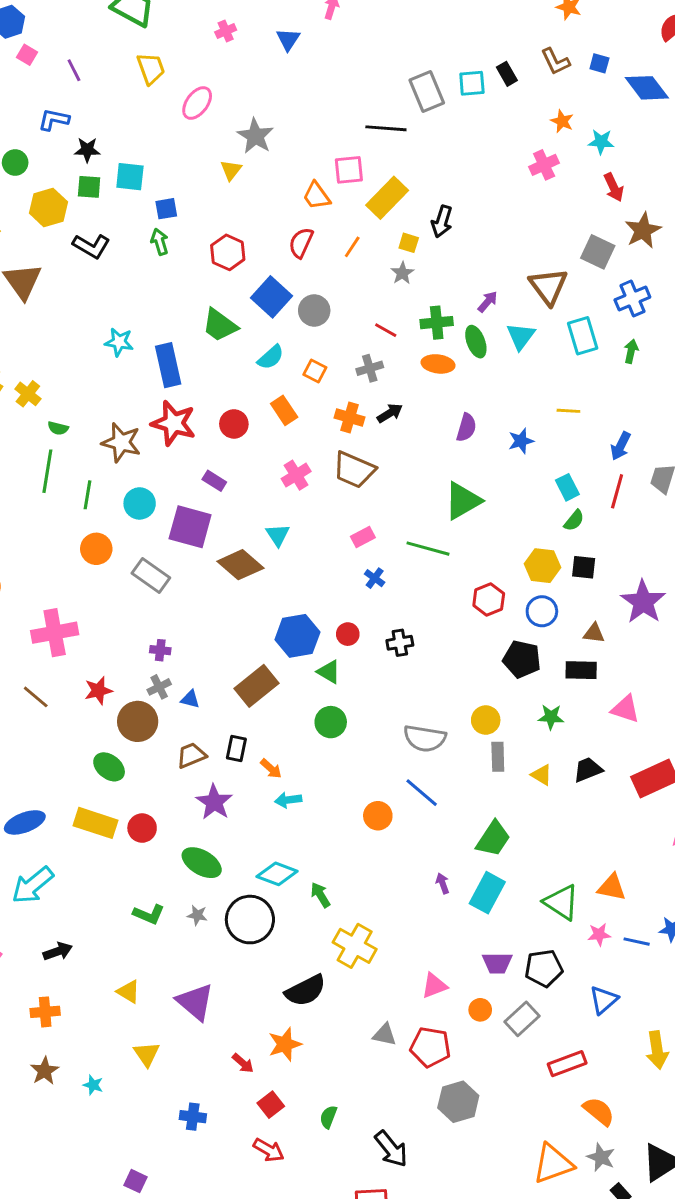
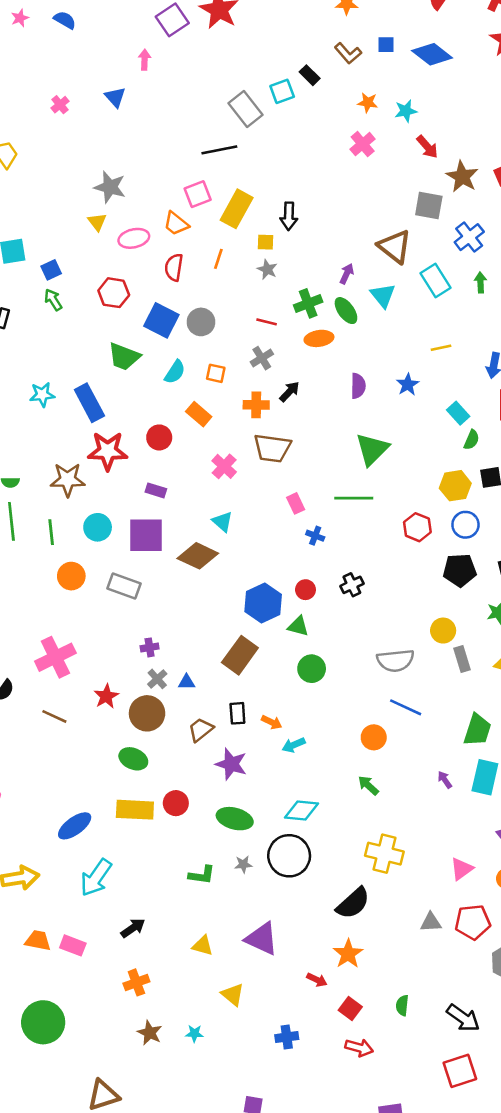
pink ellipse: (197, 103) -> (134, 238), moved, turned 56
pink rectangle: (363, 537) -> (296, 503), turned -72
green arrow: (320, 895) -> (368, 785), moved

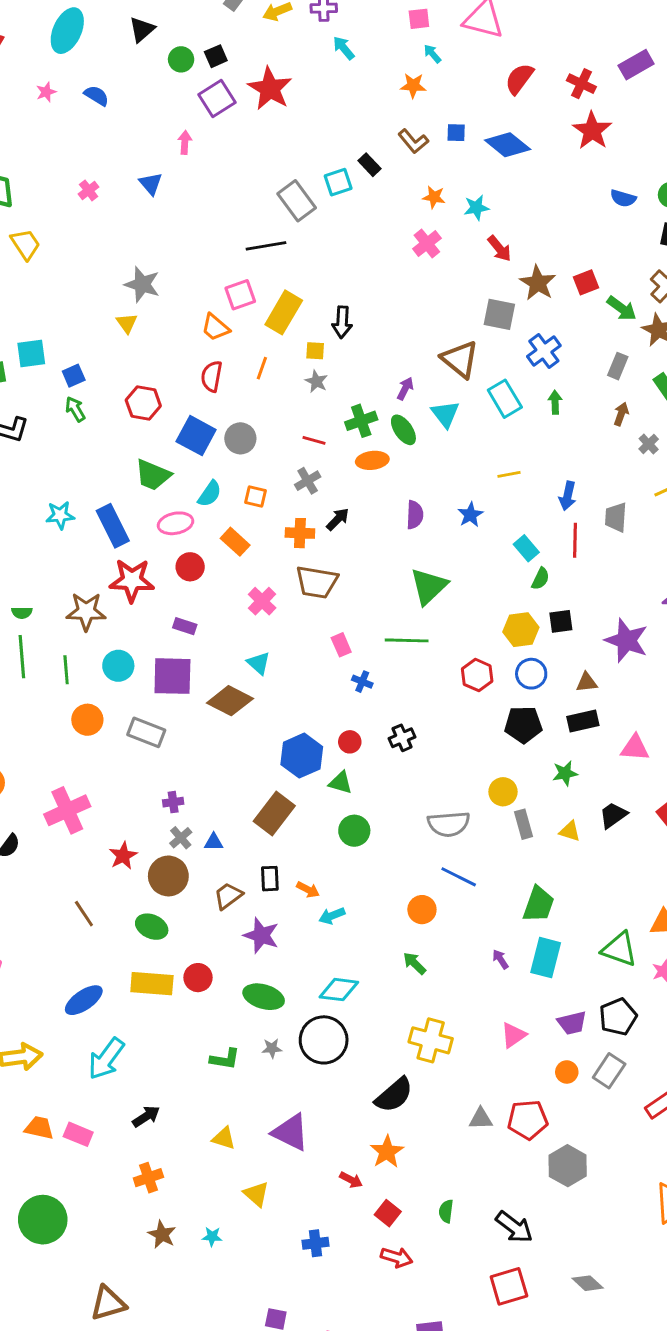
pink ellipse: (134, 238) -> (176, 523), moved
brown line: (54, 716) -> (84, 914), moved, turned 30
pink triangle: (462, 869) -> (513, 1035), moved

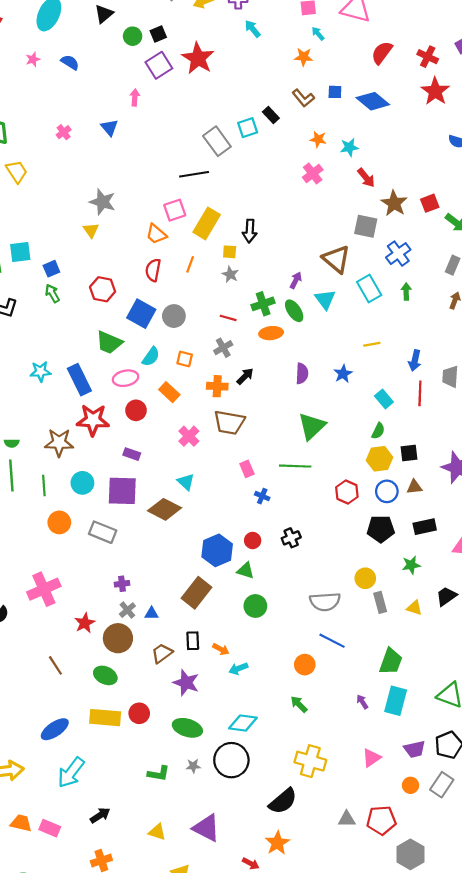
green semicircle: (541, 579) -> (378, 431), moved
brown triangle: (587, 682) -> (414, 487), moved

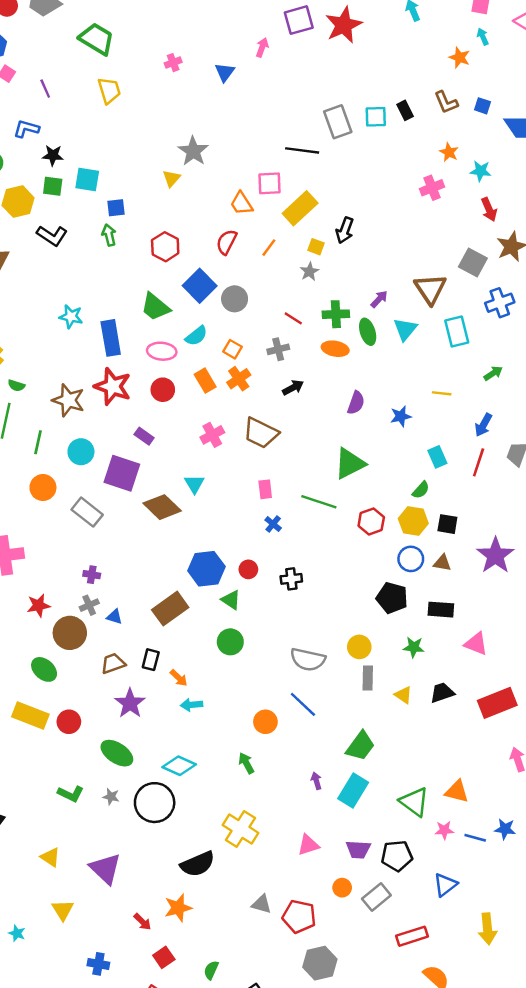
green arrow: (406, 291) -> (493, 373), moved, turned 42
orange cross: (217, 386) -> (239, 379), moved, turned 36
red hexagon: (347, 492) -> (371, 522), moved

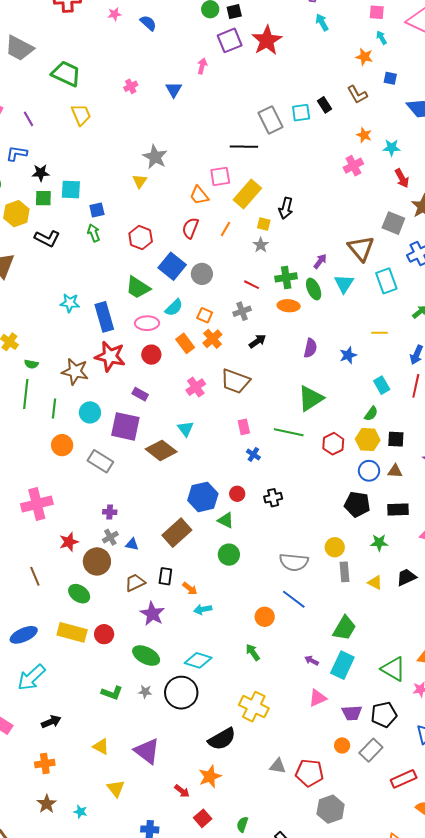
blue square: (483, 106) -> (390, 78), moved
purple arrow: (316, 781) -> (312, 660), turned -40
pink triangle: (308, 845) -> (318, 698), moved

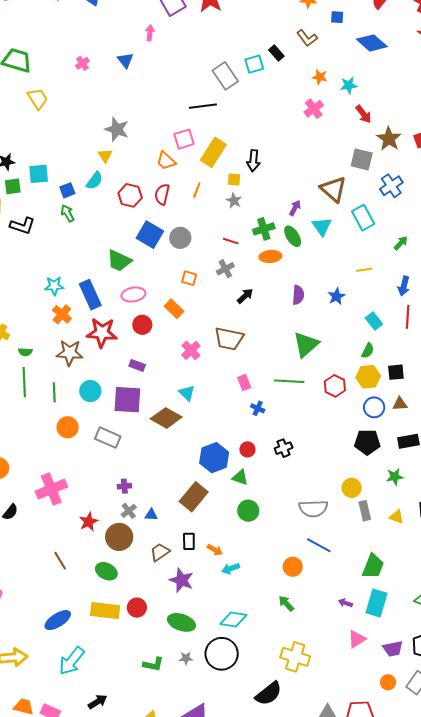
red hexagon: (141, 237) -> (130, 195), moved
cyan semicircle: (174, 308) -> (95, 181), moved
orange cross: (212, 339) -> (62, 314), moved

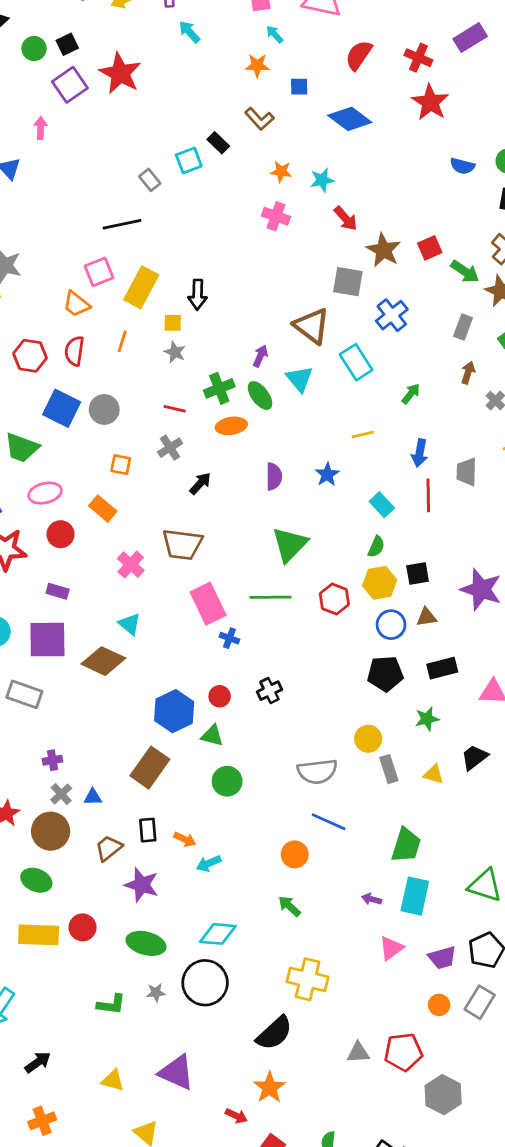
gray rectangle: (225, 76) -> (150, 180), size x0.6
pink cross: (314, 109) -> (276, 216), turned -30
pink rectangle: (244, 382) -> (208, 604), size x1.8

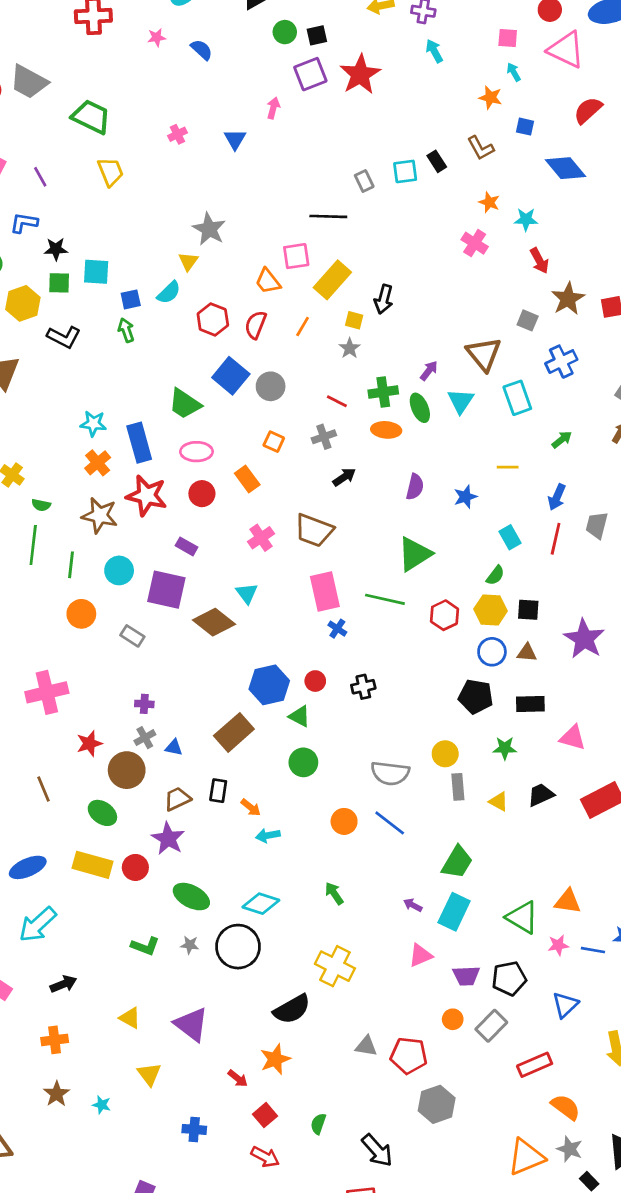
gray square: (348, 282) -> (528, 320), size x0.7
gray rectangle: (24, 694) -> (132, 636), size x0.7
orange circle: (295, 854) -> (344, 821), moved
purple star: (142, 885) -> (168, 839), moved

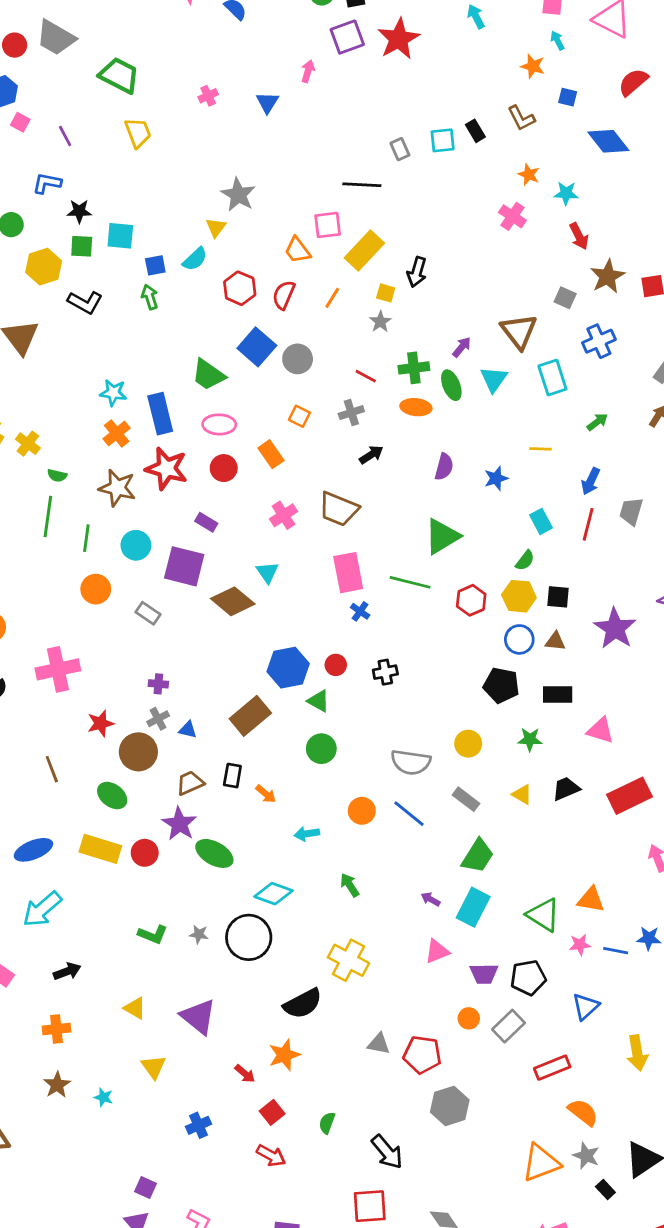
gray rectangle: (458, 787) -> (466, 799), moved, turned -50
cyan arrow: (268, 835) -> (307, 834), moved
green ellipse: (191, 897) -> (214, 853), moved
blue cross: (194, 1129) -> (198, 1125), turned -30

